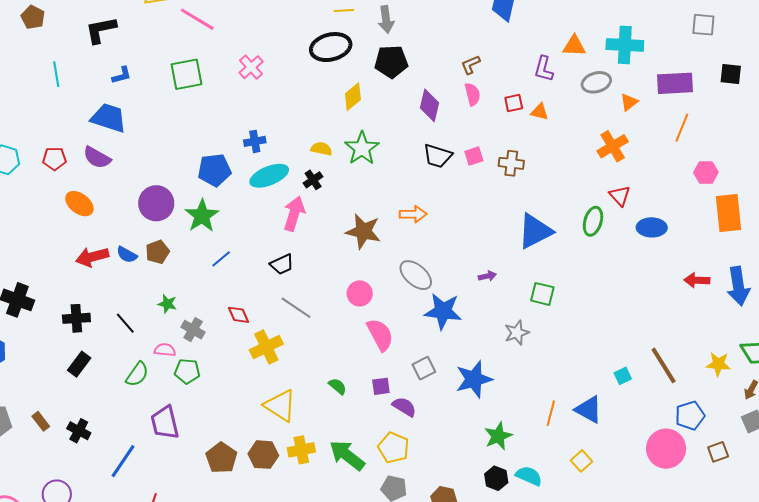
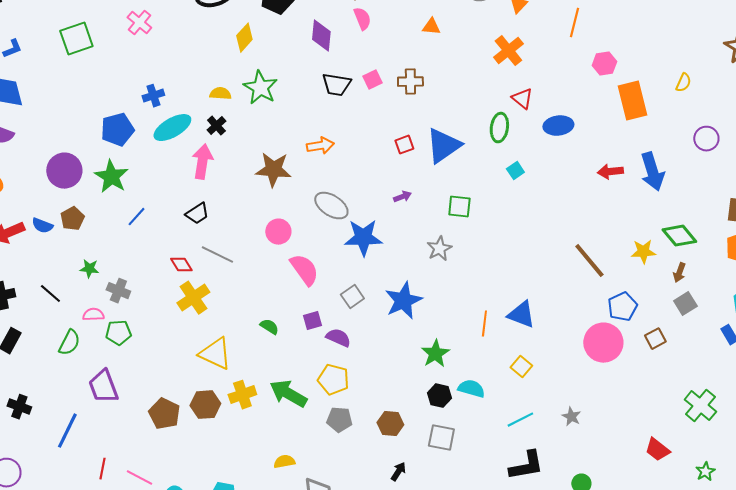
red square: (514, 103) -> (404, 145), moved
red diamond: (239, 315) -> (181, 265), moved
cyan square: (623, 376) -> (515, 171), moved

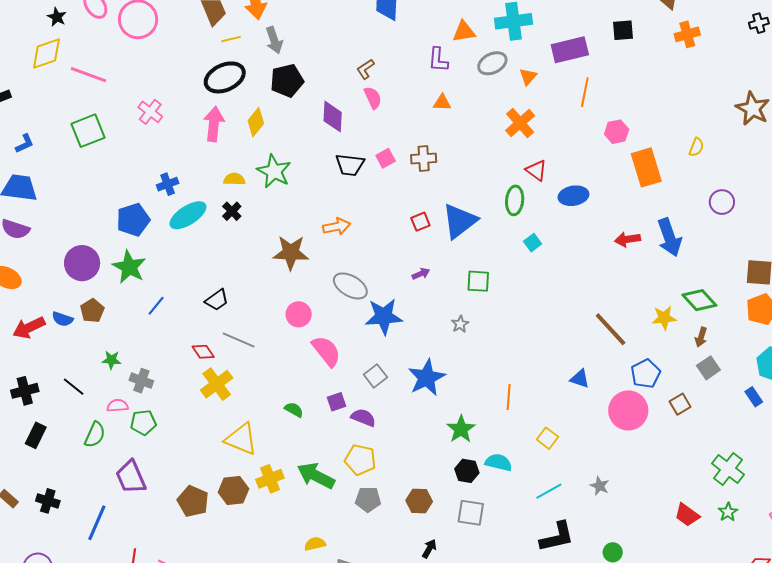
pink arrow: (202, 162) -> (214, 124), moved
gray star: (439, 249) -> (460, 324), size x0.7
blue triangle: (521, 315) -> (580, 379), moved, size x0.7
green star: (705, 472) -> (728, 512), moved

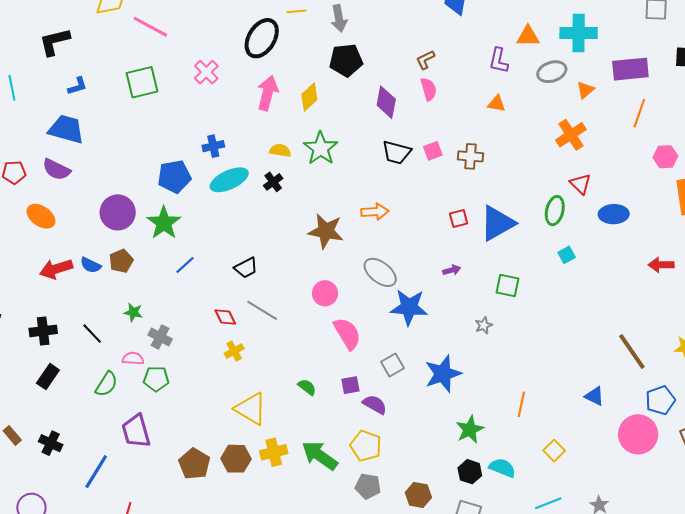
black ellipse: (225, 77) -> (262, 38), moved, turned -42
yellow cross: (217, 384) -> (234, 351), size x0.6

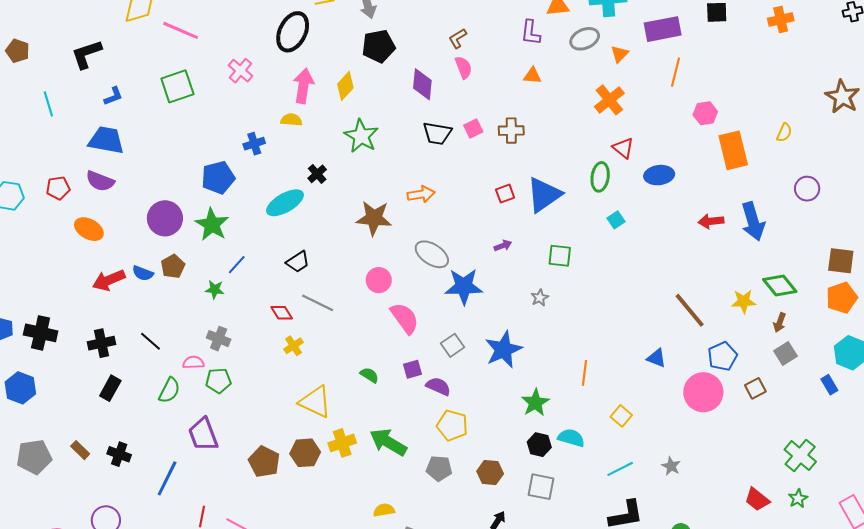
yellow semicircle: (280, 150) -> (291, 120), moved
cyan ellipse: (229, 180) -> (285, 203), moved
green star: (133, 312) -> (215, 290), moved
yellow pentagon: (366, 446) -> (452, 425), moved

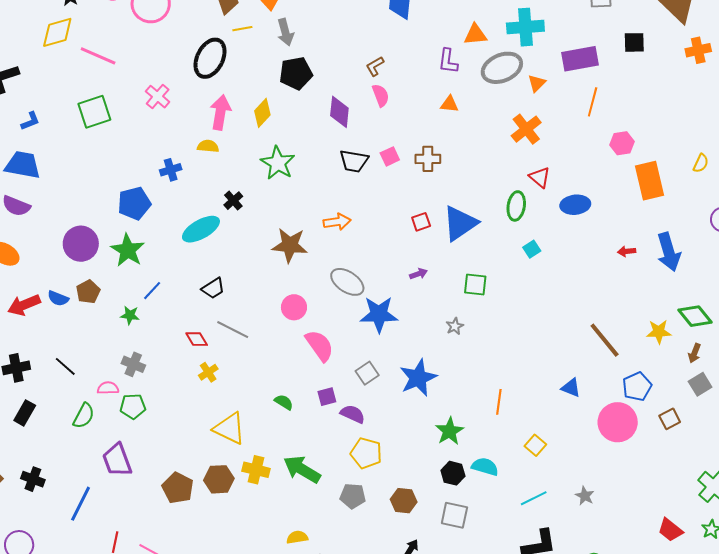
gray ellipse: (585, 39) -> (502, 68), size x1.4
red arrow: (711, 221) -> (627, 251), size x0.7
yellow cross: (342, 443) -> (256, 470), turned 32

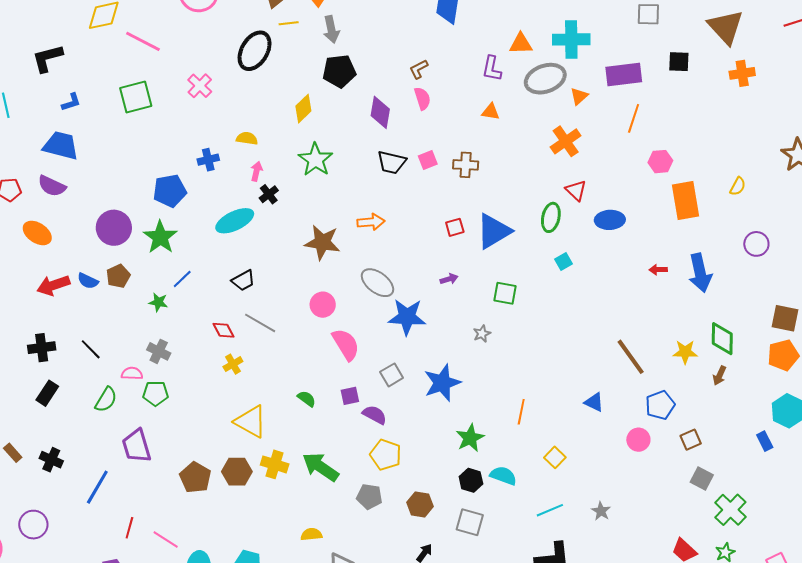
pink arrow: (220, 112) -> (256, 171), moved, size x0.6
green diamond: (695, 316) -> (722, 339), turned 36
gray square: (700, 384) -> (702, 479), moved, turned -35
pink circle: (618, 422) -> (638, 440), size x0.6

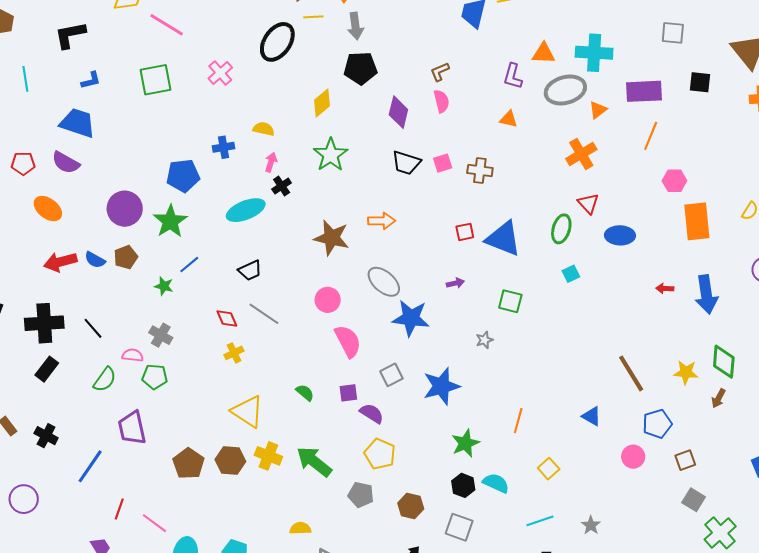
blue triangle: (494, 231) -> (503, 239), turned 48
black cross: (42, 348) -> (44, 323), size x1.4

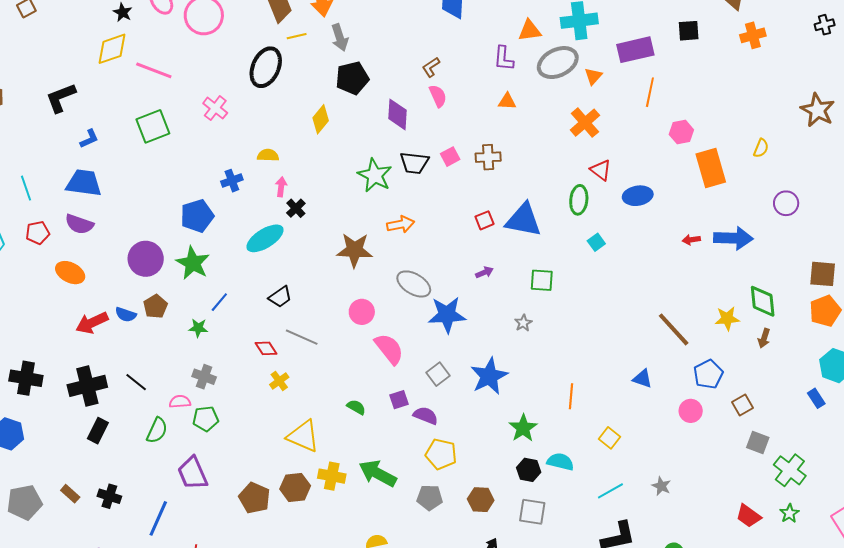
cyan line: (25, 79) -> (26, 188), moved
green star: (331, 155) -> (375, 175), moved
blue arrow: (706, 294) -> (733, 238), turned -69

